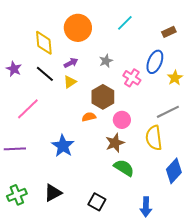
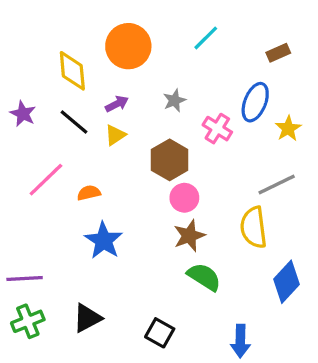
orange semicircle: (89, 117) -> (89, 193), moved
pink circle: (122, 120) -> (184, 198), moved
purple line: (15, 149) -> (25, 278), moved

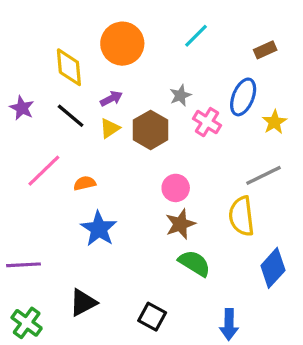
gray star: (174, 101) -> (180, 95), moved
brown hexagon: (170, 160) -> (151, 130), moved
green cross: (28, 321) -> (27, 323), moved, turned -32

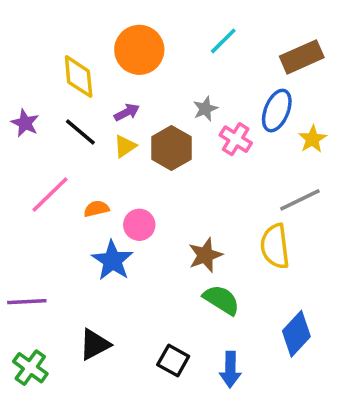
brown rectangle: (265, 50) -> (302, 57), size x1.6
pink circle: (176, 188) -> (139, 225), moved
blue diamond: (273, 268) -> (296, 334), moved
blue arrow: (229, 324) -> (230, 369), moved

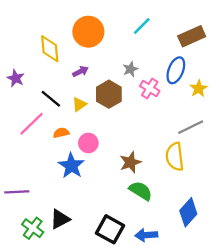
black line: (80, 132) -> (51, 99), moved
yellow triangle: (125, 146) -> (79, 104), moved
black square: (173, 360) -> (110, 229), size x1.4
green cross: (30, 368) -> (33, 228), moved
blue arrow: (230, 369) -> (146, 235), turned 85

